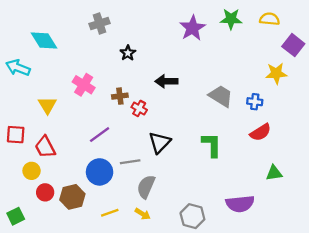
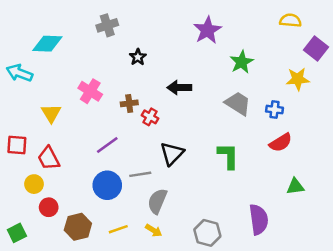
green star: (231, 19) -> (242, 62), moved, turned -30
cyan diamond: (44, 41) -> (47, 44), turned -56
brown hexagon: (72, 197) -> (78, 227), moved
purple semicircle: (240, 204) -> (259, 219), turned -92

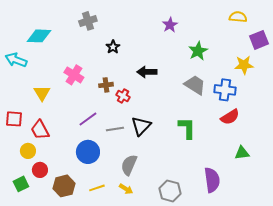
purple star: (207, 30) -> (170, 25), size x0.7
purple square: (316, 49) -> (259, 40), turned 30
blue cross: (275, 110) -> (225, 90), size x1.5
gray line: (140, 174) -> (115, 129), moved
green square: (17, 233) -> (21, 184), moved

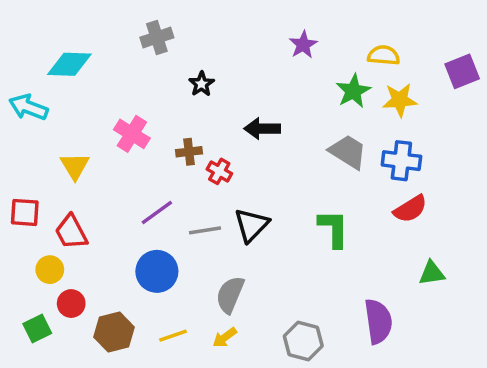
yellow semicircle: (238, 17) -> (384, 55), moved
yellow star: (244, 65) -> (400, 100), moved
yellow arrow: (126, 189) -> (225, 337), turned 112

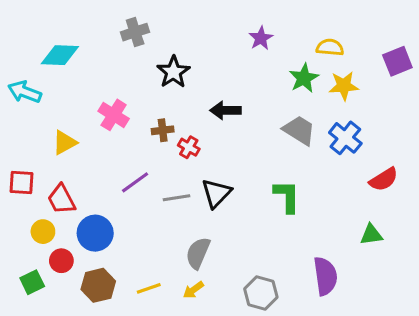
black star: (202, 84) -> (173, 72), size x1.5
blue cross: (401, 161) -> (345, 138), turned 32
yellow triangle: (75, 166) -> (64, 143), turned 32
red semicircle: (410, 209) -> (384, 179), moved
blue circle: (157, 271) -> (95, 233), moved

